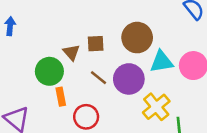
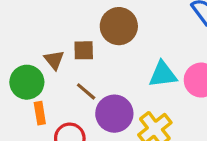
brown circle: (137, 38) -> (119, 26), moved
purple circle: (129, 79) -> (114, 114), moved

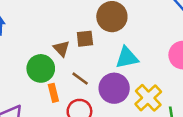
cyan triangle: (163, 74) -> (127, 58), moved
brown line: (86, 91) -> (80, 79), moved

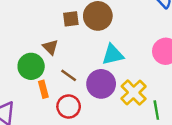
brown square: (85, 39) -> (71, 19), moved

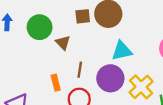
green circle: (31, 66) -> (40, 27), moved
brown line: (69, 75) -> (80, 70), turned 63

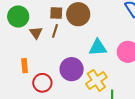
cyan triangle: (122, 51) -> (98, 47), moved
brown line: (80, 70) -> (55, 31), moved

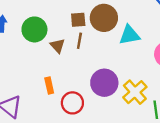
cyan triangle: (98, 47) -> (129, 35), moved

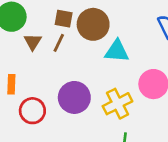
yellow cross: (135, 92) -> (118, 104), moved

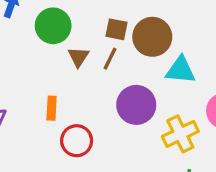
purple circle: (74, 97) -> (136, 105), moved

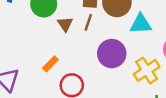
orange rectangle: (52, 108) -> (50, 64), turned 49

